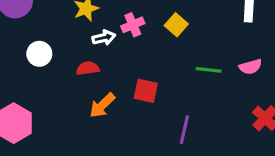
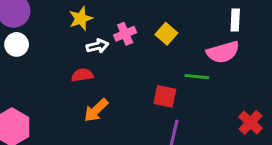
white circle: (39, 54) -> (17, 44), moved
pink semicircle: (250, 67) -> (223, 52), moved, size x1.5
red square: (146, 91) -> (165, 96), moved

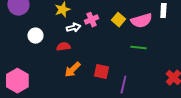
white circle: (17, 44) -> (35, 36), moved
pink semicircle: (223, 52) -> (141, 21), moved
red square: (165, 96) -> (101, 72), moved

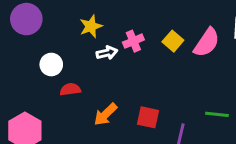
pink semicircle: (141, 21) -> (207, 43), turned -40
red semicircle: (63, 47) -> (70, 89), moved
green line: (138, 48) -> (217, 114), moved

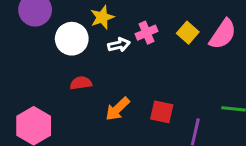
white circle: (51, 65) -> (72, 39), moved, size x1.4

